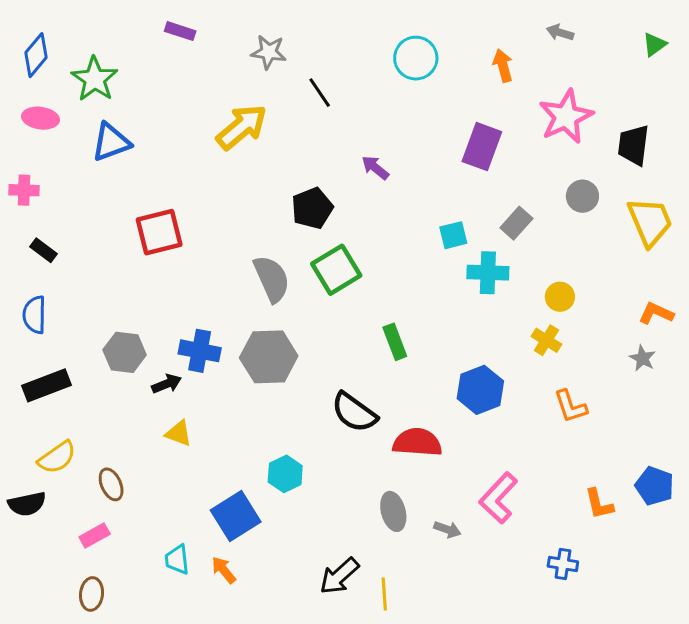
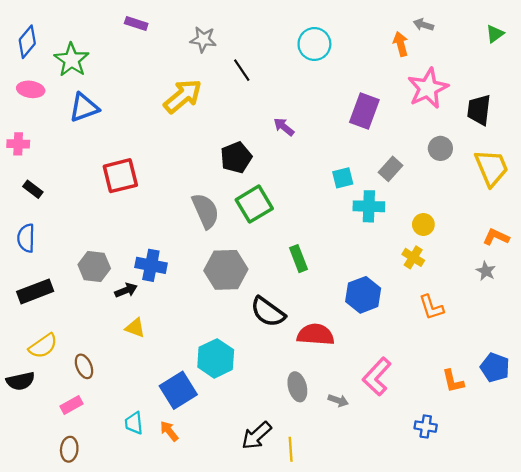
orange arrow: (503, 66) -> (401, 44), moved
gray hexagon: (269, 357) -> (226, 270), moved
cyan hexagon: (285, 474) -> (216, 358), size x1.4

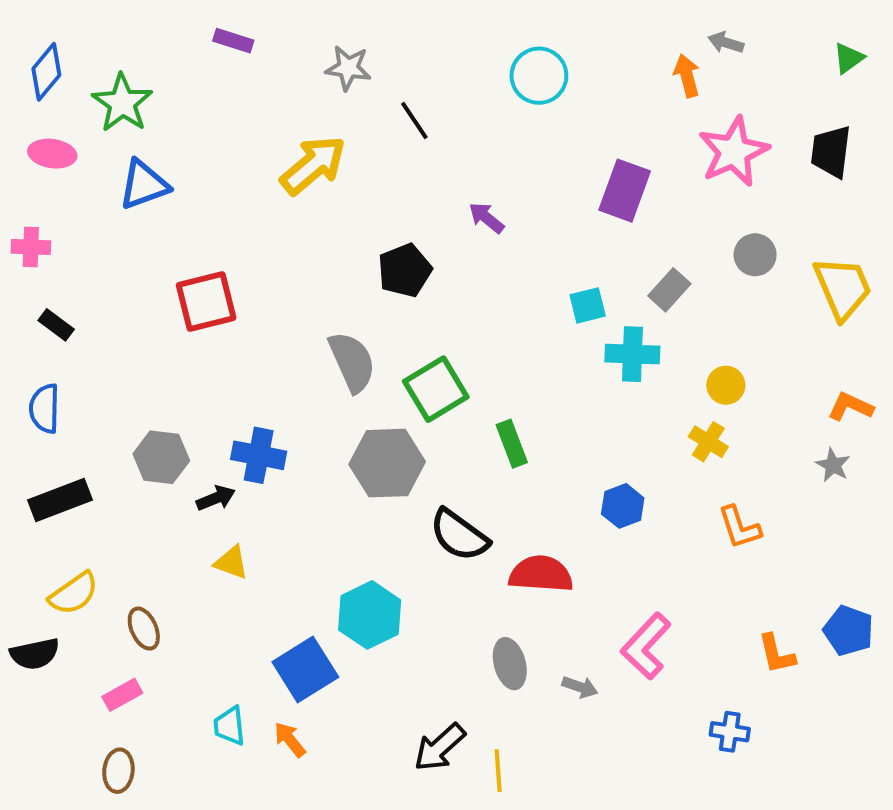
black trapezoid: (479, 110) -> (831, 152), moved
green square: (254, 204) -> (436, 389), moved
blue hexagon: (363, 295) -> (623, 506), size x0.7

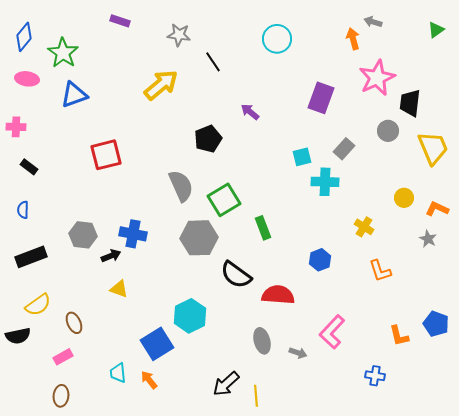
black trapezoid: (831, 152) -> (410, 103), moved
yellow circle: (726, 385) -> (404, 198), moved
blue semicircle: (44, 409) -> (23, 210), size x0.7

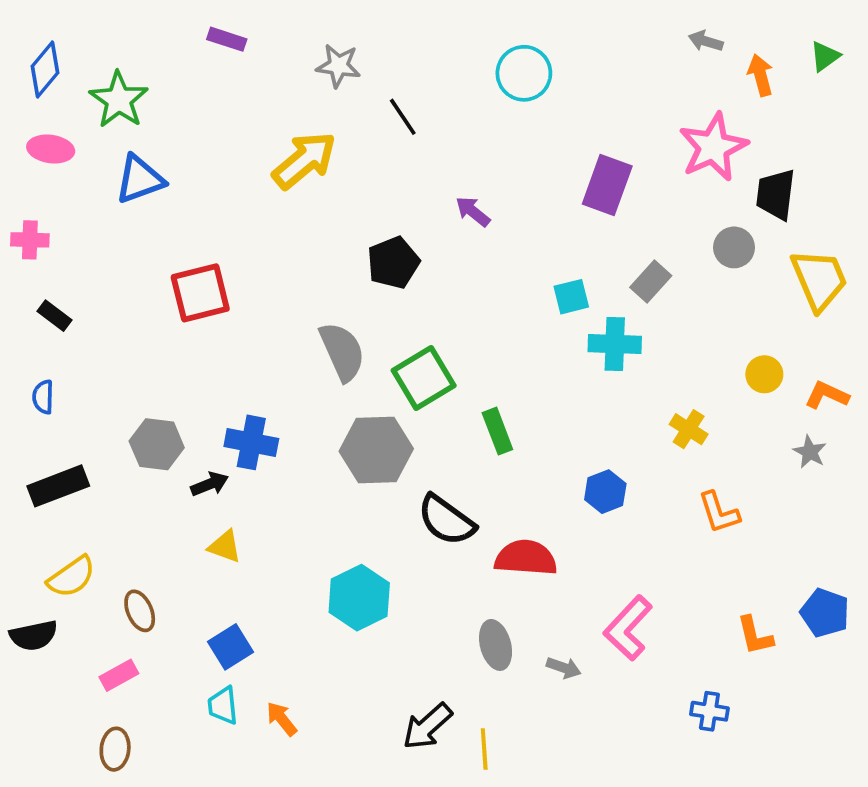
orange arrow: (353, 39) -> (761, 75), moved
blue square: (157, 344) -> (231, 647), moved, size x0.7

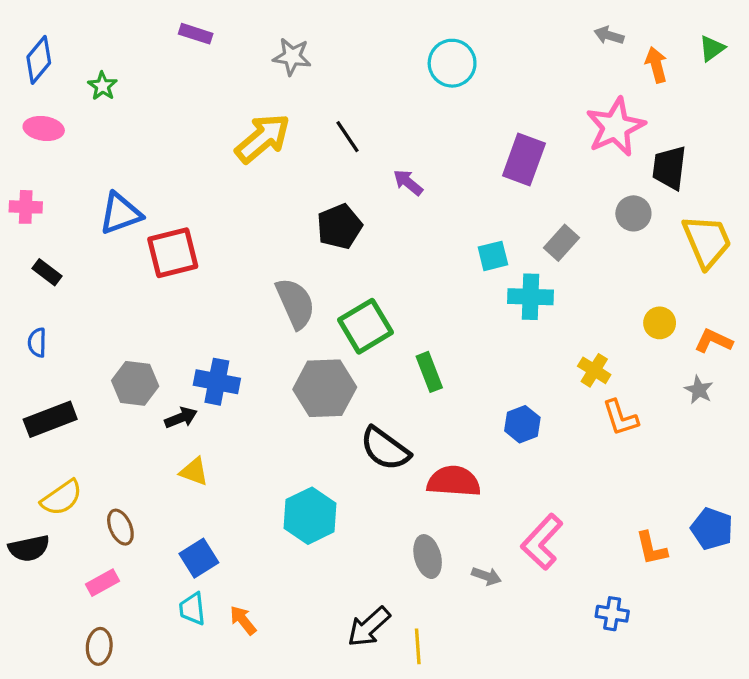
green star: (119, 100) -> (102, 86), size x0.6
black line: (403, 117) -> (348, 137), moved
blue triangle: (140, 179) -> (120, 213), moved
orange L-shape: (719, 512) -> (620, 418), moved

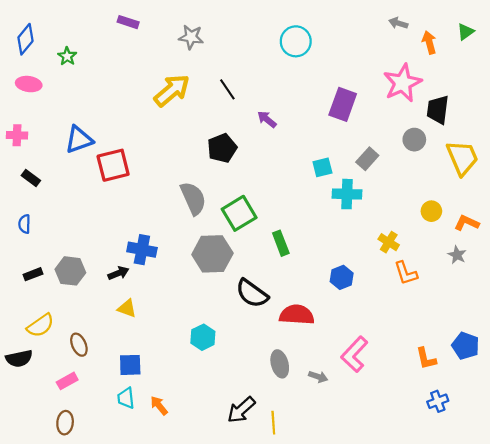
gray hexagon: (135, 383) -> (70, 271), moved
black rectangle: (50, 419) -> (33, 274), size x0.6
cyan hexagon: (310, 516) -> (203, 337), size x0.7
blue square: (199, 558) -> (130, 365), turned 30
blue cross: (612, 614) -> (438, 401), moved, turned -30

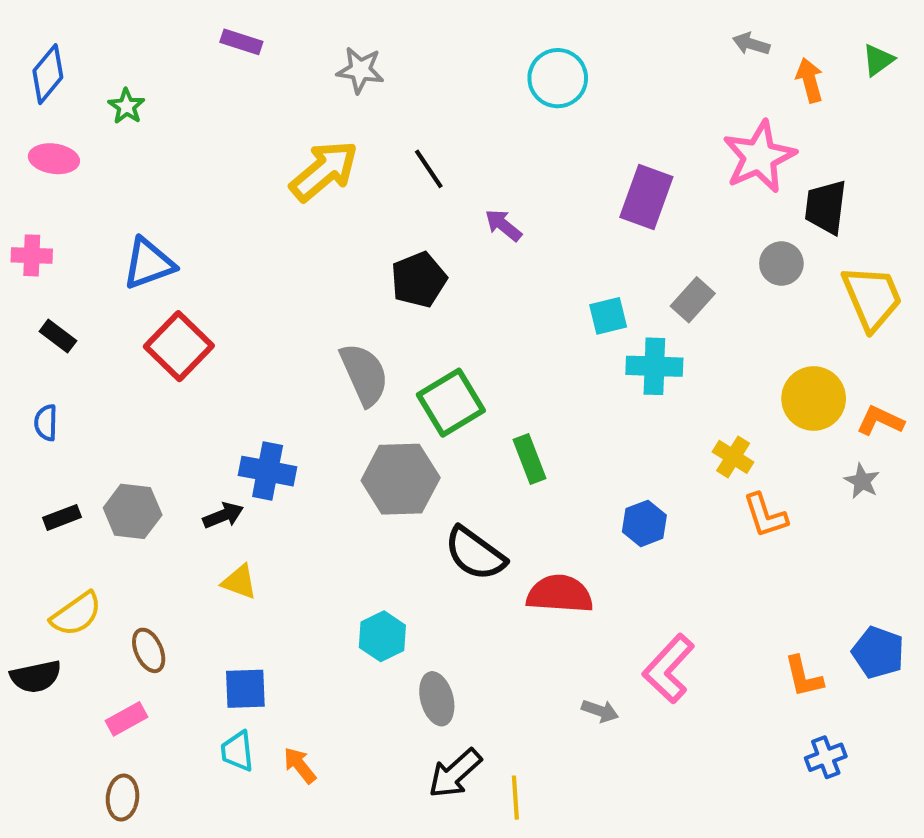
red square: (113, 165) -> (179, 346), moved, turned -32
yellow circle: (431, 211) -> (814, 399), size x1.6
gray ellipse: (280, 364) -> (437, 699), moved

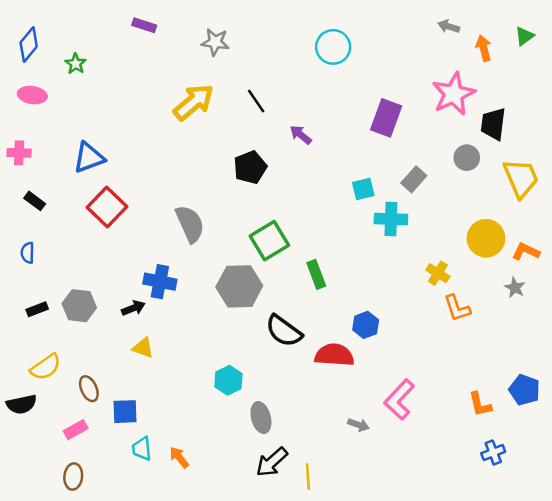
gray semicircle: (364, 374) -> (190, 224), moved
blue hexagon: (644, 523) -> (366, 325), moved
blue square: (245, 689) -> (125, 412), moved

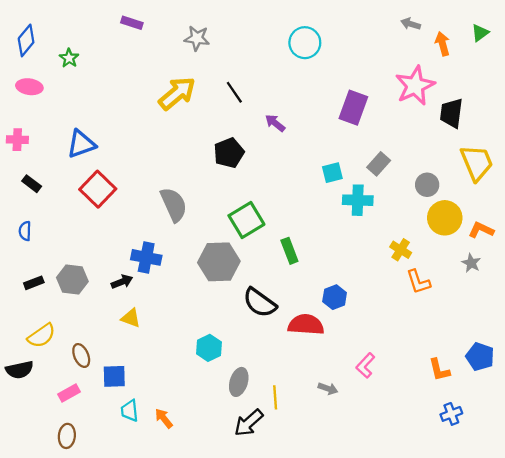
gray circle: (467, 158) -> (427, 185), moved
pink L-shape: (399, 400) -> (365, 365), size x0.7
gray ellipse: (261, 418) -> (239, 382), turned 32
yellow line: (308, 477) -> (275, 397), moved

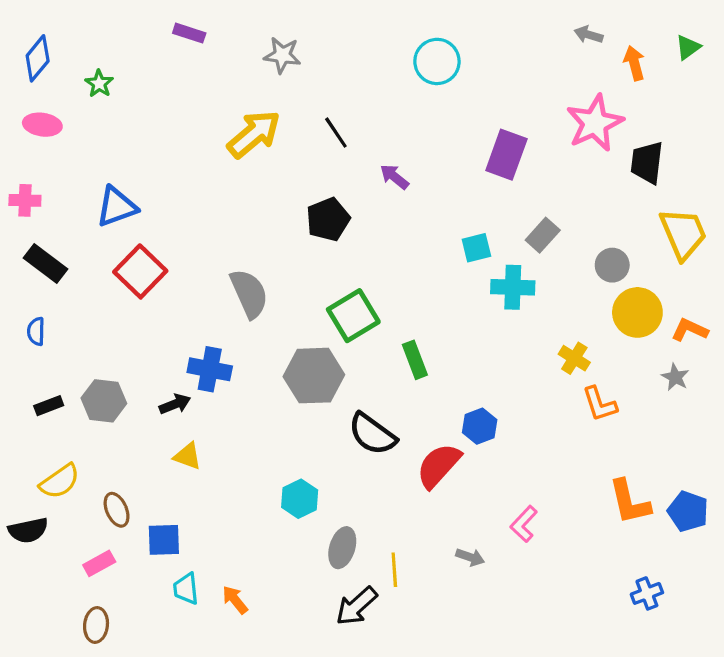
black rectangle: (32, 184) -> (46, 264), size x1.5
red semicircle: (306, 325) -> (439, 466), turned -52
orange L-shape: (439, 370) -> (630, 502), moved, size x1.4

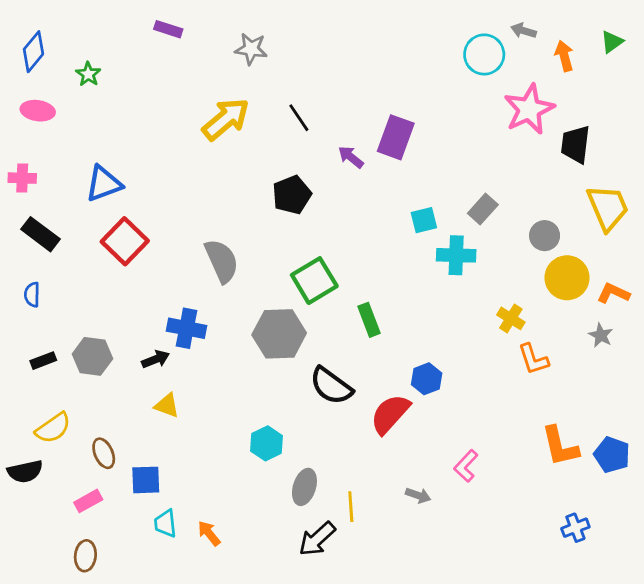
cyan circle: (437, 61) -> (484, 54), moved
purple rectangle: (506, 155) -> (396, 137), moved

